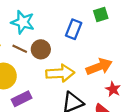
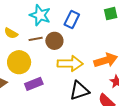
blue rectangle: (74, 29) -> (72, 19), moved
brown line: (20, 49) -> (36, 39), turned -40

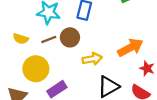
yellow arrow: (70, 64) -> (92, 59), size x0.7

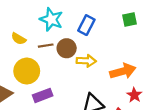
yellow arrow: (92, 59) -> (86, 61), moved

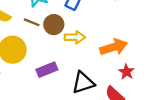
brown line: (46, 46) -> (32, 22), turned 32
purple rectangle: (43, 95) -> (47, 70), moved

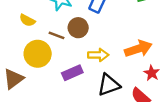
brown line: (32, 22) -> (57, 35), moved
yellow arrow: (75, 37) -> (98, 55), moved

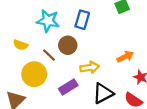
brown line: (57, 35) -> (49, 55), turned 32
orange arrow: (138, 49) -> (125, 57), size x0.7

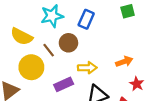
cyan star: (48, 21) -> (52, 16), turned -30
yellow semicircle: (21, 45) -> (22, 36), size x1.5

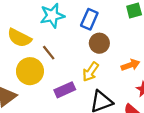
brown circle: (68, 43) -> (99, 43), moved
yellow arrow: (87, 68) -> (90, 72), turned 126

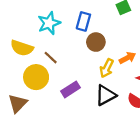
yellow arrow: (90, 72) -> (107, 68), moved

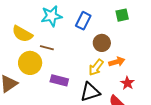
brown circle: (96, 42) -> (102, 43), moved
brown line: (51, 58) -> (47, 48), turned -40
purple rectangle: (71, 89) -> (59, 80), turned 36

